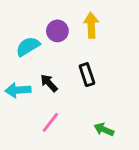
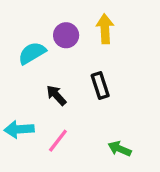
cyan arrow: (18, 90) -> (19, 129), moved

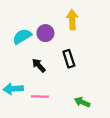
purple circle: (66, 35) -> (45, 33), moved
pink line: (58, 141) -> (40, 97), turned 54

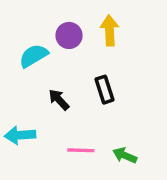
purple circle: (45, 33) -> (69, 35), moved
pink line: (40, 97) -> (81, 150), moved

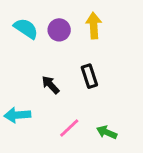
cyan semicircle: (34, 56) -> (26, 29), moved, turned 65
pink line: (81, 150) -> (69, 128), turned -45

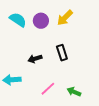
yellow arrow: (94, 26) -> (65, 18), turned -132
black arrow: (50, 85) -> (35, 59), turned -64

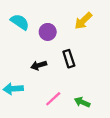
yellow arrow: (65, 18) -> (83, 21), moved
purple circle: (41, 21) -> (48, 32), moved

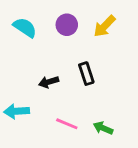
purple circle: (48, 32) -> (67, 25), moved
pink line: (53, 99) -> (67, 124), turned 66

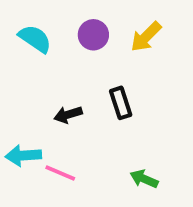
pink line: (67, 124) -> (60, 173), moved

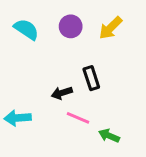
black arrow: (68, 115) -> (62, 93), moved
pink line: (60, 173) -> (78, 118), moved

